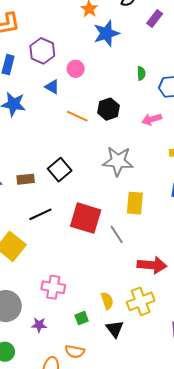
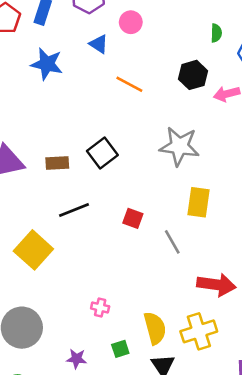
black hexagon: (108, 109) -> (193, 75), moved
red square: (86, 218) -> (133, 218), size x0.5
pink cross: (53, 287) -> (100, 307), moved, size x0.6
yellow semicircle: (107, 301) -> (155, 328), size x1.4
purple star: (39, 325) -> (76, 359), moved

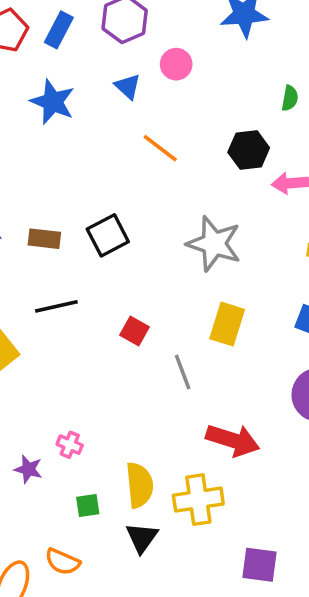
purple star: (76, 359) -> (28, 469), moved

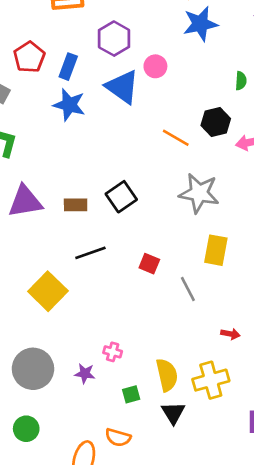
blue rectangle: (59, 30) -> (68, 67), moved
blue triangle: (128, 87) -> (122, 87), size x1.8
orange line: (160, 148) -> (176, 138), moved
red arrow: (233, 440) -> (230, 334), size x0.5

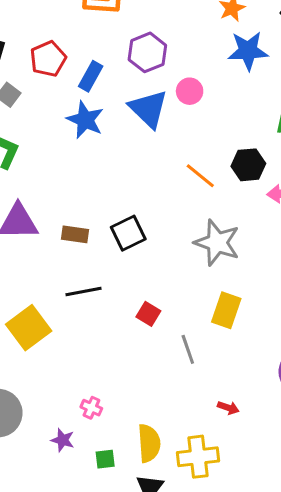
purple star: (85, 373) -> (63, 440), moved

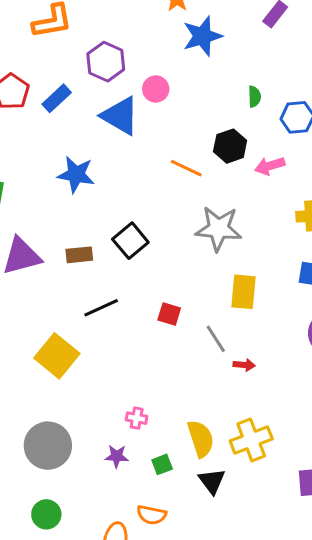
blue rectangle: (91, 76) -> (57, 98), turned 32
blue star: (85, 120) -> (76, 174), moved
red arrow: (228, 408) -> (244, 365), moved

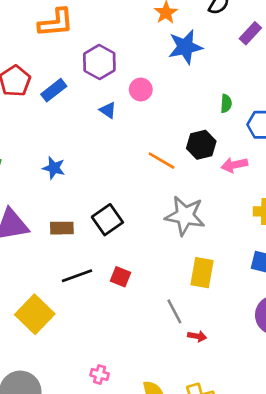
blue triangle: (120, 116) -> (108, 110), size x0.5
blue star: (76, 174) -> (54, 168), moved, size x0.7
red square: (169, 314) -> (121, 277), moved

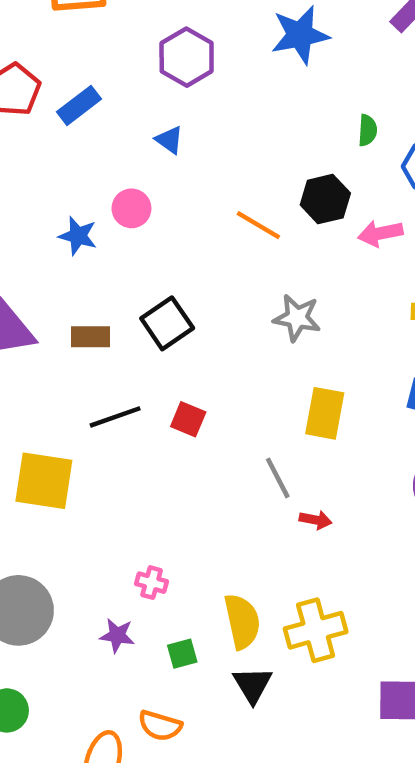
purple hexagon: (99, 62) -> (187, 57), moved
pink circle: (141, 90) -> (131, 208), moved
gray star: (185, 216) -> (297, 318), size x0.7
yellow square: (35, 314) -> (44, 481), turned -36

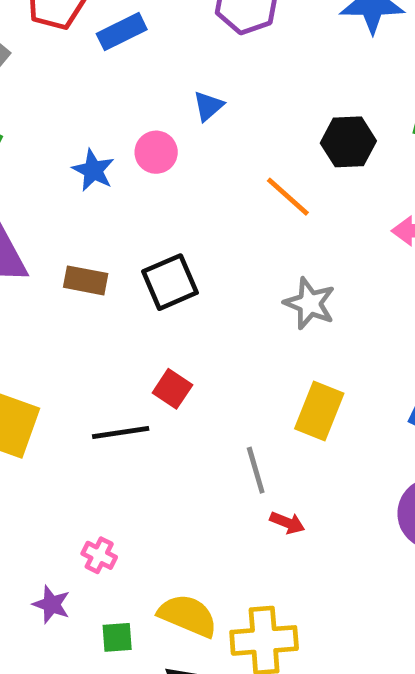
blue triangle: (169, 140) -> (208, 106), moved, turned 32
black hexagon: (325, 199) -> (348, 142), moved
black line: (115, 417) -> (121, 433), moved
yellow semicircle: (242, 621) -> (188, 616), turned -66

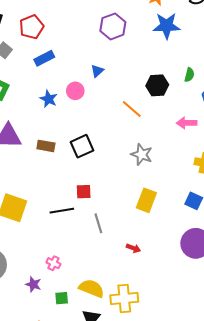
blue rectangle: (122, 32) -> (44, 58), moved
red square: (172, 389) -> (84, 192), turned -35
gray line: (256, 470) -> (98, 223), moved

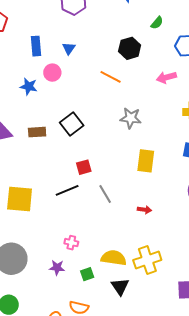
blue rectangle: (44, 58) -> (36, 46), moved, turned -54
green semicircle: (189, 75) -> (157, 23), moved, turned 40

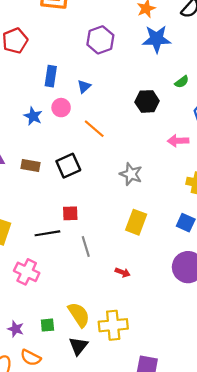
orange line: (111, 77) -> (94, 129), moved
pink cross: (71, 243) -> (27, 272), moved, size x1.6
yellow semicircle: (114, 258) -> (79, 315), turned 35
purple star: (57, 268) -> (16, 329), moved

